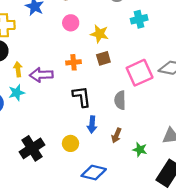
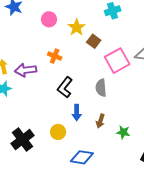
yellow star: (99, 34) -> (77, 27), turned 30
brown square: (103, 58) -> (94, 41), moved, turned -32
orange cross: (73, 62) -> (55, 56), turned 32
black L-shape: (82, 97) -> (65, 87), turned -130

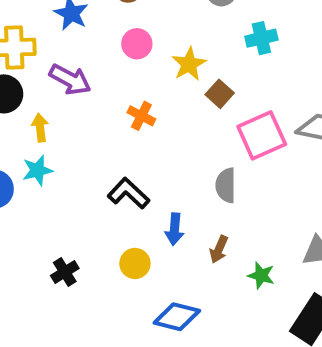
purple arrow: (26, 70) -> (70, 80), moved, turned -150
black L-shape: (65, 87) -> (128, 193), moved, turned 90
black cross: (22, 140) -> (65, 272), size x0.6

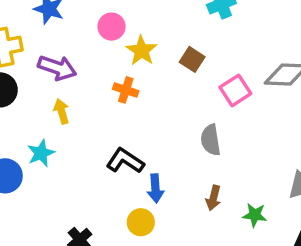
yellow star: (189, 64) -> (141, 51), moved
yellow arrow: (40, 128) -> (62, 111), moved
pink square: (262, 135) -> (235, 90), size x0.7
blue arrow: (174, 229) -> (155, 188), moved

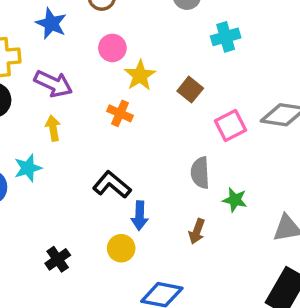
green star: (255, 215) -> (235, 200), moved

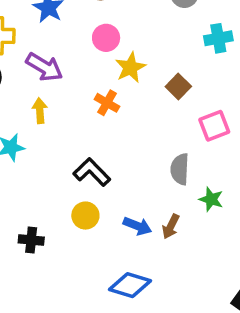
blue arrow: (140, 216) -> (137, 226), moved, turned -76
yellow circle: (121, 248) -> (85, 216), moved
black cross: (58, 259) -> (31, 240), turned 35

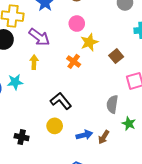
blue arrow: (137, 226) -> (84, 135), turned -42

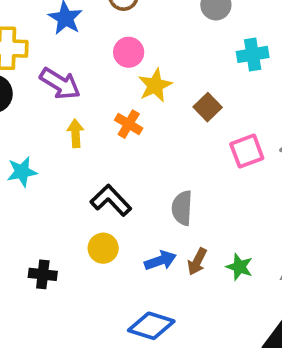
yellow arrow: (34, 62) -> (75, 133), moved
gray semicircle: (112, 104) -> (182, 208), moved
green star: (129, 124) -> (239, 267), moved

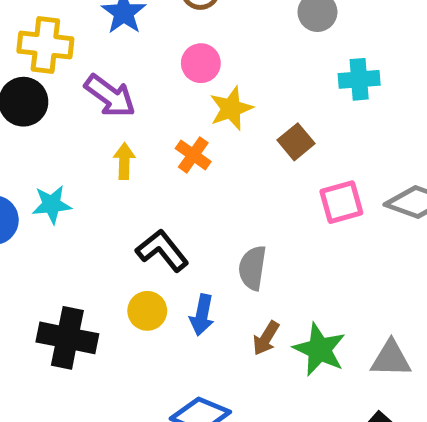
blue arrow: (160, 261) -> (202, 315), moved, turned 116
green star: (239, 267) -> (319, 349), size x1.5
black cross: (43, 274) -> (67, 338), size x1.6

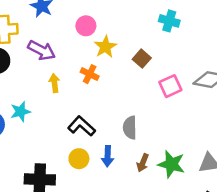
cyan cross: (359, 79) -> (169, 21), turned 30

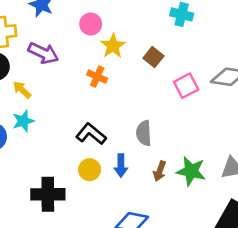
yellow arrow: (54, 83) -> (22, 90), moved, turned -36

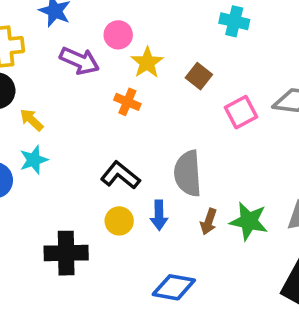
purple arrow: (43, 53) -> (79, 61), moved
gray semicircle: (144, 133) -> (188, 173), size x1.4

